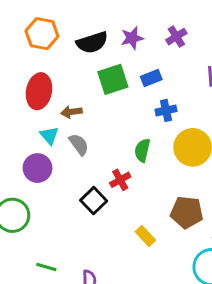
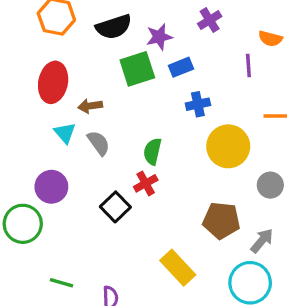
purple star: (132, 38) -> (159, 37), moved
green semicircle: (142, 150) -> (152, 151), moved
purple circle: (37, 168) -> (51, 187), moved
yellow rectangle: (145, 236) -> (178, 268), moved, size x1.5

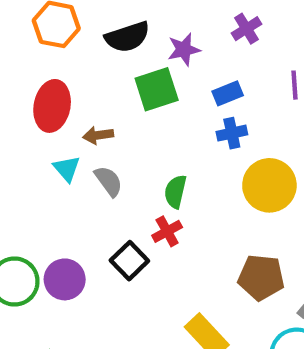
blue rectangle: (181, 67) -> (228, 93), moved
purple circle: (51, 187) -> (65, 279), moved

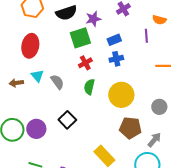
brown arrow: (98, 135) -> (16, 83), moved
yellow circle: (269, 185) -> (121, 95), moved
red cross: (167, 231) -> (85, 63), moved

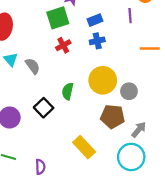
green semicircle: (89, 87) -> (68, 91), moved
gray circle: (159, 107) -> (129, 91), moved

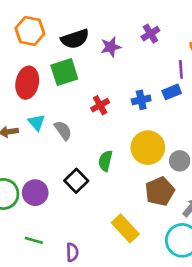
green square: (58, 18) -> (64, 72), moved
blue rectangle: (95, 20) -> (172, 92), moved
brown pentagon: (113, 116) -> (160, 191), turned -30

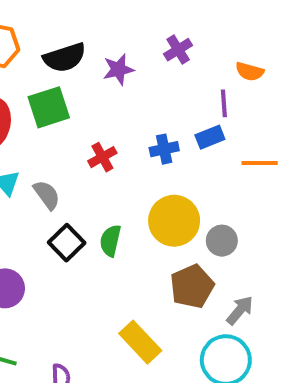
black square: (76, 181) -> (67, 243), moved

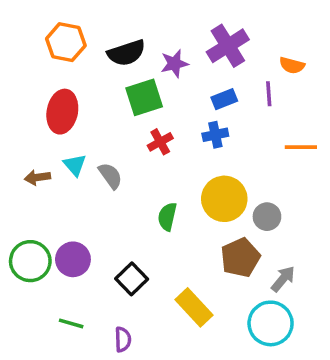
purple cross: (178, 50) -> (228, 46), size x1.6
green square: (49, 107) -> (144, 97), moved
blue rectangle: (210, 137) -> (224, 99), moved
black square: (67, 243) -> (132, 279), moved

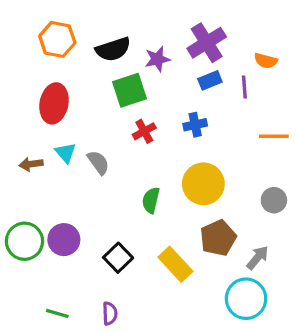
blue rectangle: (224, 99) -> (210, 80), moved
gray circle: (267, 217) -> (274, 200), moved
yellow rectangle: (194, 307) -> (175, 264), moved
green line: (71, 323) -> (57, 313), moved

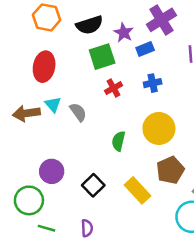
purple star: (157, 59) -> (124, 33), turned -30
blue rectangle: (210, 80) -> (145, 49), moved
brown arrow: (31, 164) -> (26, 113), size x1.5
green circle: (24, 241) -> (29, 200), moved

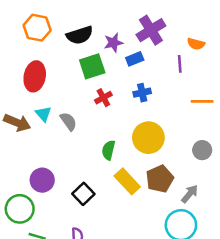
purple star: (124, 33) -> (113, 43), turned 30
brown arrow: (26, 113) -> (17, 123), turned -150
yellow rectangle: (137, 190) -> (127, 181), moved

